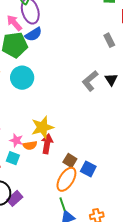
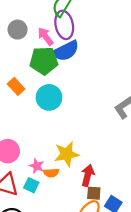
blue semicircle: (33, 34) -> (66, 51), size x1.4
red arrow: (47, 144) -> (88, 175), moved
brown square: (70, 161) -> (94, 193), turned -32

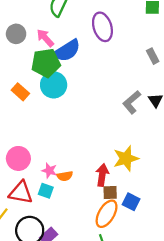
purple ellipse: (64, 25) -> (102, 27), moved
cyan circle: (49, 97) -> (54, 85), moved
yellow star: (67, 154) -> (126, 158), moved

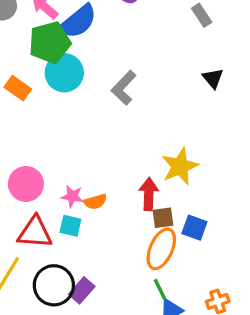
gray L-shape: (132, 102) -> (124, 88), moved

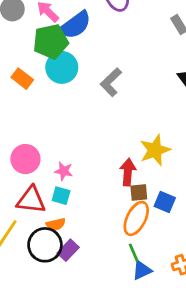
orange semicircle: (95, 202) -> (56, 224), moved

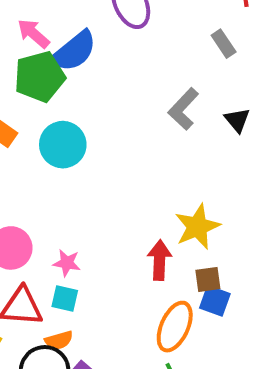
cyan circle: (62, 67) -> (63, 145), moved
gray L-shape: (111, 82) -> (183, 109), moved
brown square: (139, 193) -> (208, 279), moved

